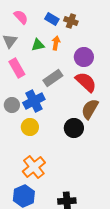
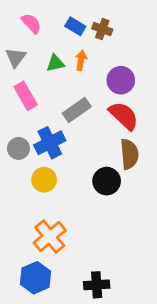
brown semicircle: (90, 109) -> (129, 154), turned 145

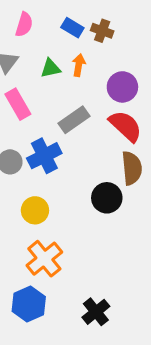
pink semicircle: (31, 23) -> (24, 25), turned 60
yellow circle: (44, 180) -> (35, 210), moved
black cross: (97, 285) -> (96, 312), turned -35

